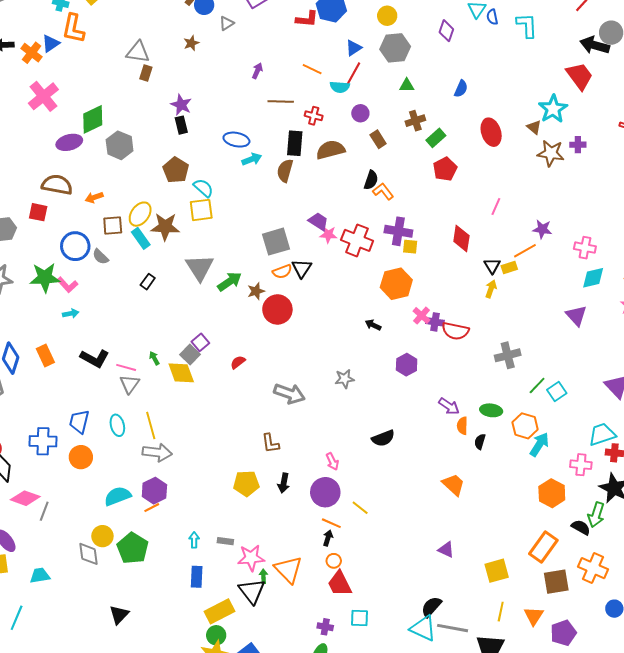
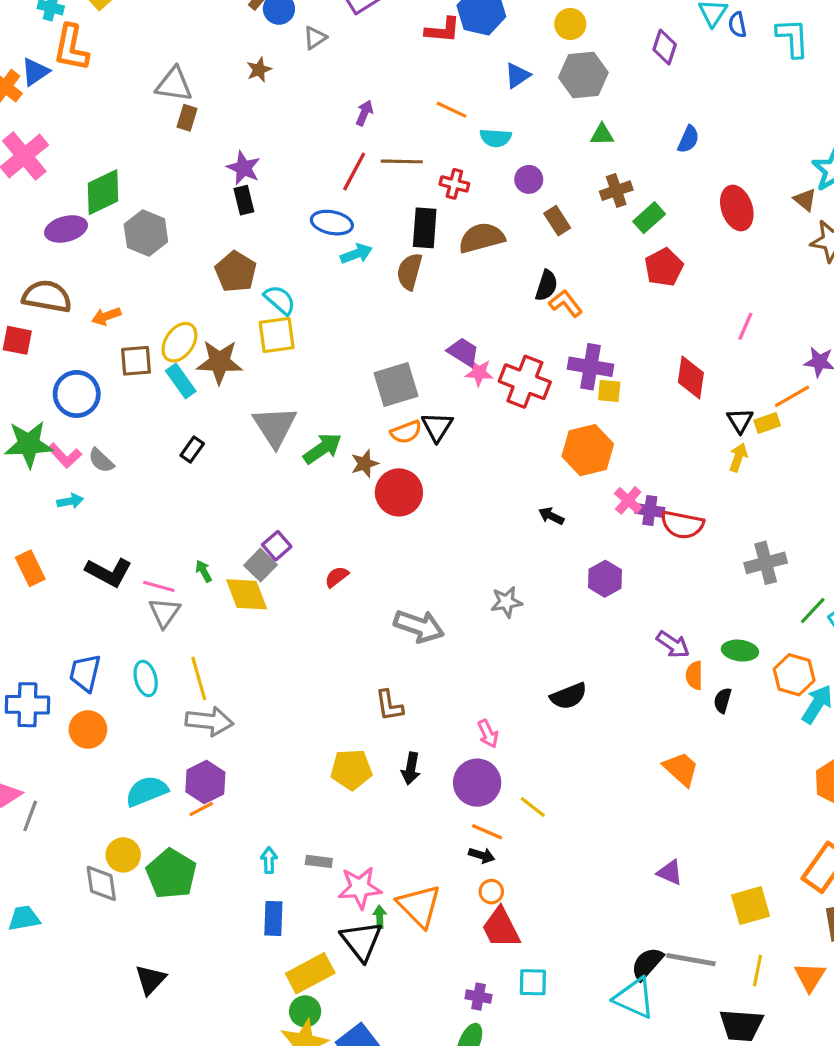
red line: (353, 74) -> (354, 172), moved
gray semicircle: (101, 257) -> (101, 461), moved
black arrow: (328, 538) -> (482, 855), turned 91
gray line: (453, 628) -> (691, 960), moved

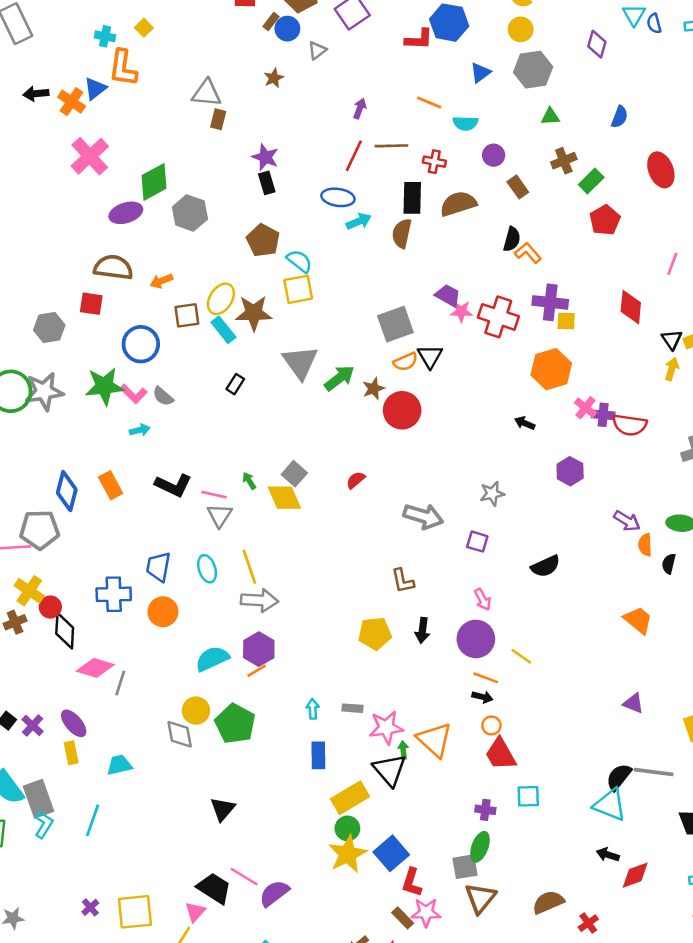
purple square: (277, 546) -> (477, 542), moved, turned -30

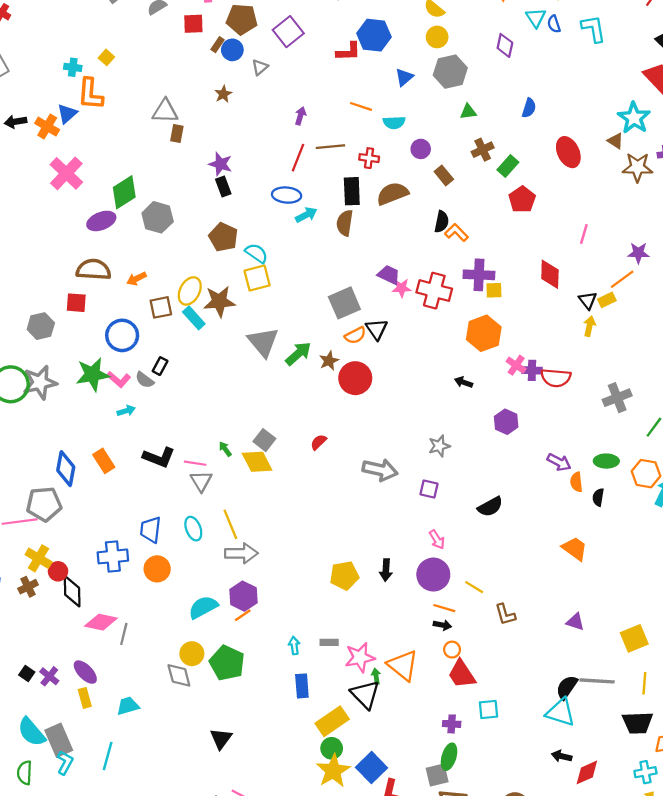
black rectangle: (235, 384) -> (160, 366), moved
brown L-shape: (403, 581) -> (505, 614), moved

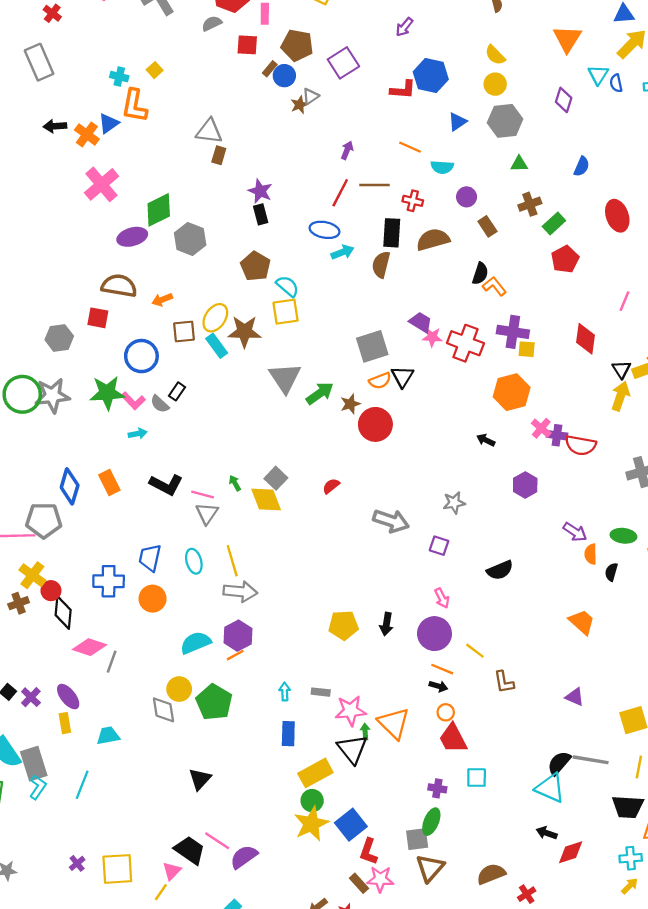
brown star: (223, 94) -> (299, 105), moved
yellow arrow: (589, 326) -> (620, 396), size x1.4

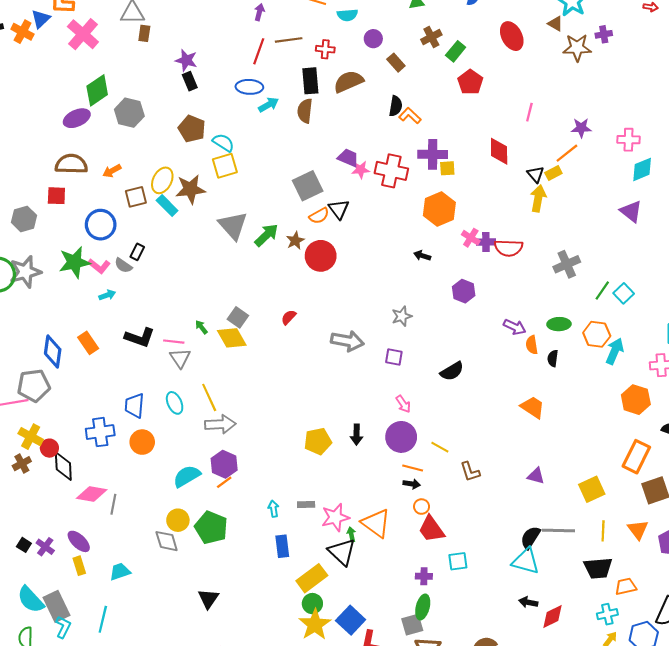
pink cross: (101, 184) -> (83, 34), moved

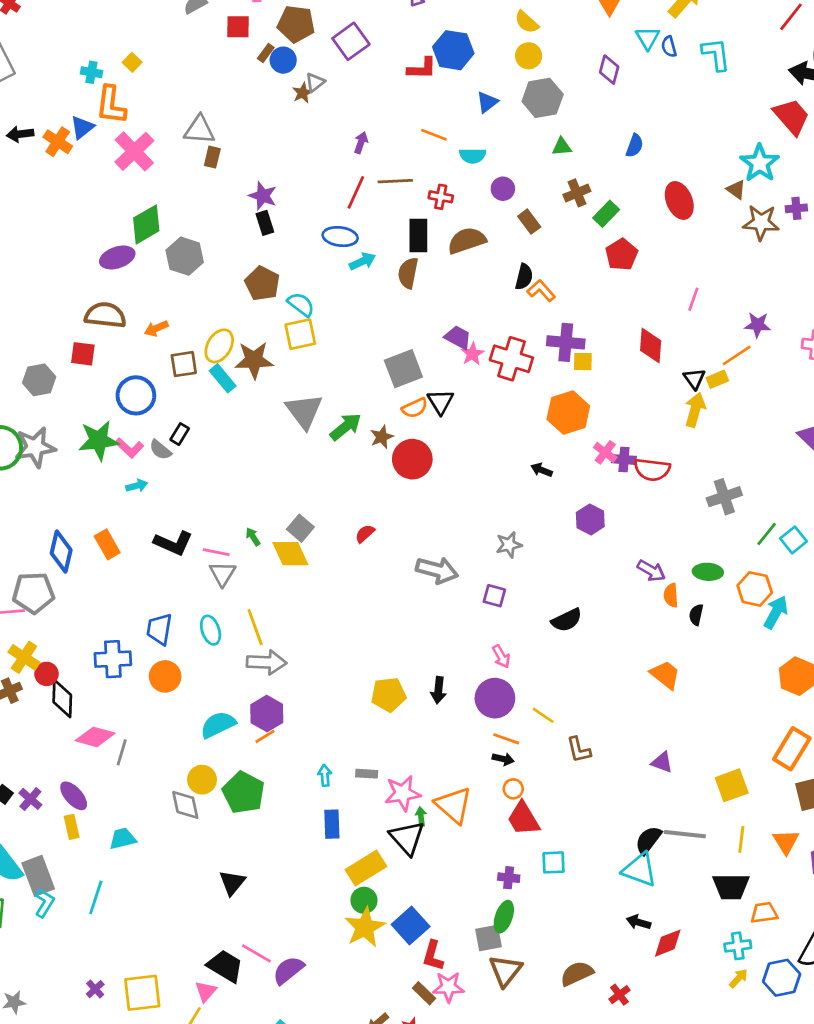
pink star: (361, 170) -> (472, 354), turned -30

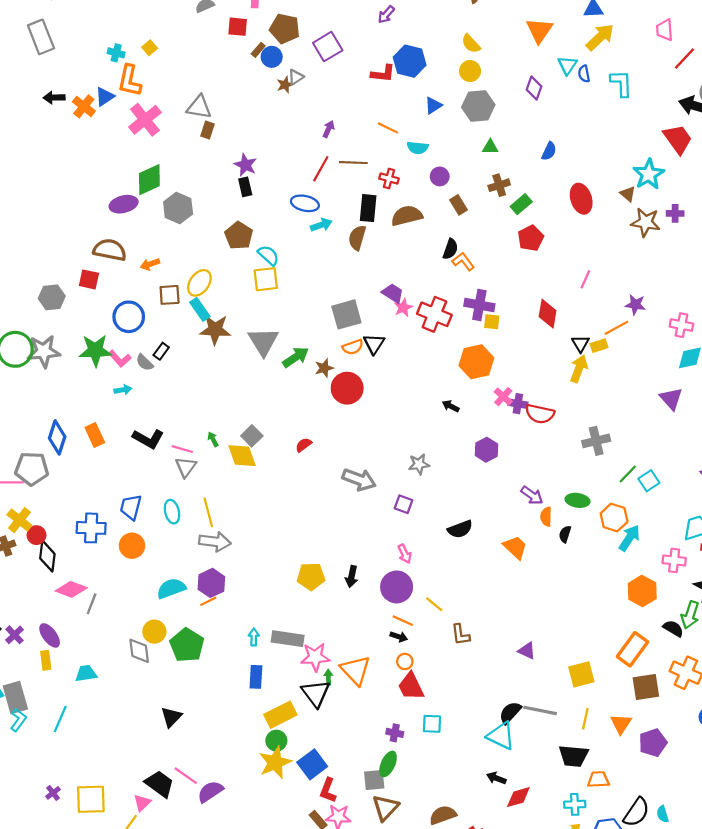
brown star: (254, 360) -> (215, 330), moved
orange trapezoid: (665, 675) -> (515, 547), moved
gray rectangle: (367, 774) -> (288, 639), size x1.8

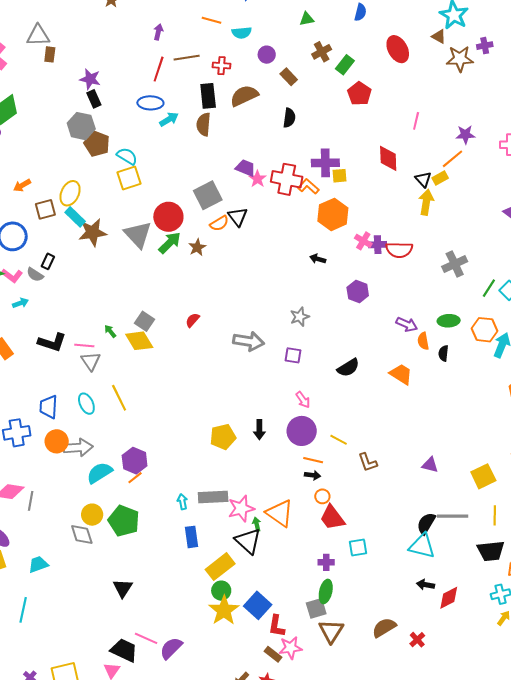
gray hexagon: (178, 208) -> (81, 126), moved
orange L-shape: (463, 261) -> (308, 186), moved
red circle: (347, 388) -> (168, 217), moved
gray arrow: (215, 542) -> (78, 448), moved

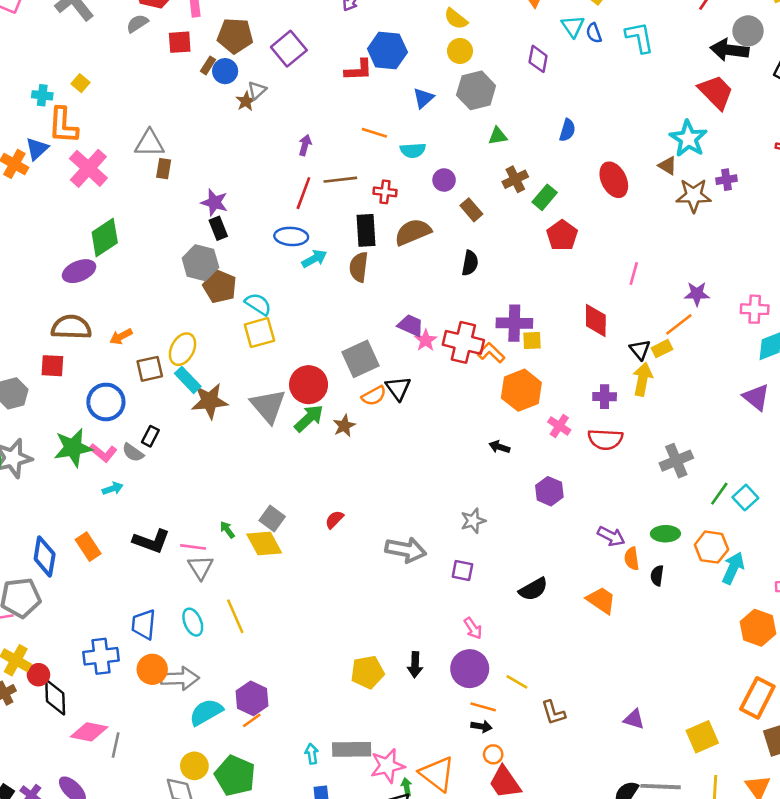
purple cross: (378, 245) -> (605, 397), moved

